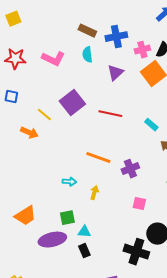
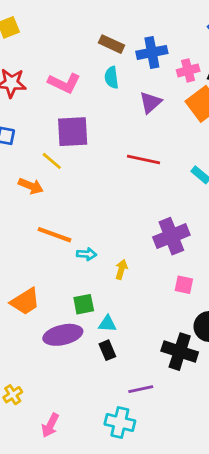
purple square: (72, 103) -> (73, 132), moved, turned 35
orange line: (98, 158) -> (54, 235), moved
purple cross: (130, 169) -> (171, 236), size x1.4

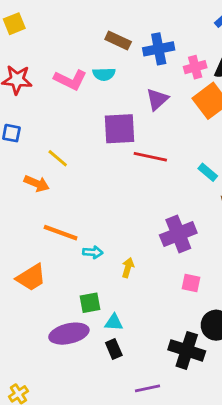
cyan semicircle: (112, 77) -> (104, 74), moved, turned -85
purple square: (73, 132) -> (119, 129), moved
orange trapezoid: (25, 301) -> (31, 277), moved

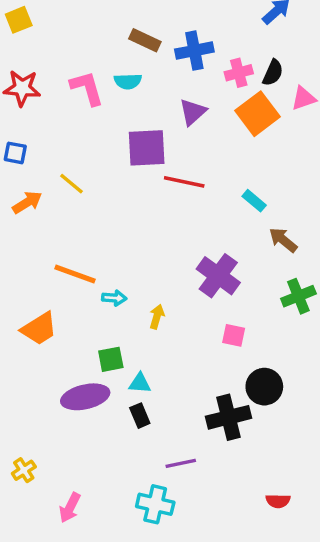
pink L-shape: (70, 80) -> (87, 88), turned -132
orange arrow: (37, 184) -> (27, 202), moved, turned -55
purple cross: (178, 234) -> (218, 276), turned -32
black cross: (187, 350) -> (228, 417), turned -32

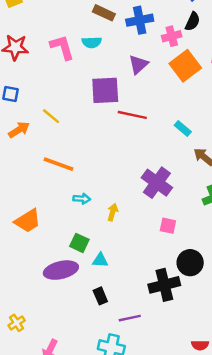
black semicircle: (273, 73) -> (193, 21), moved
orange line: (75, 274) -> (58, 164), moved
green square: (111, 359) -> (79, 243), turned 36
black rectangle: (140, 416) -> (100, 296), moved

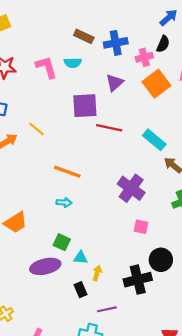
cyan rectangle: (183, 129) -> (154, 140), size x1.5
orange line: (58, 164) -> (67, 172), moved
yellow arrow: (113, 212) -> (97, 273), moved

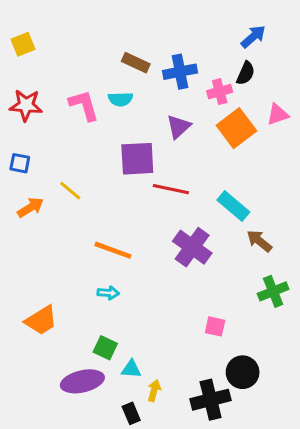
purple cross: (131, 188) -> (192, 247), moved

